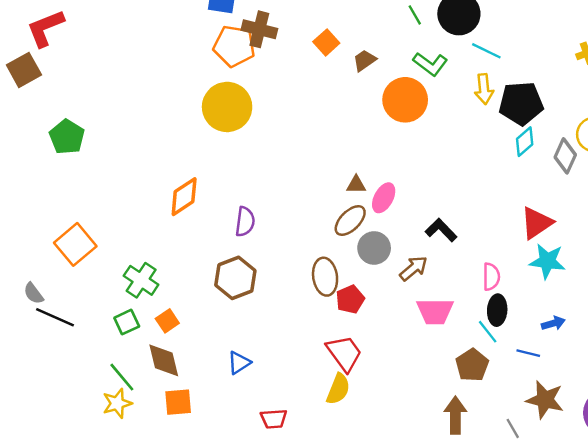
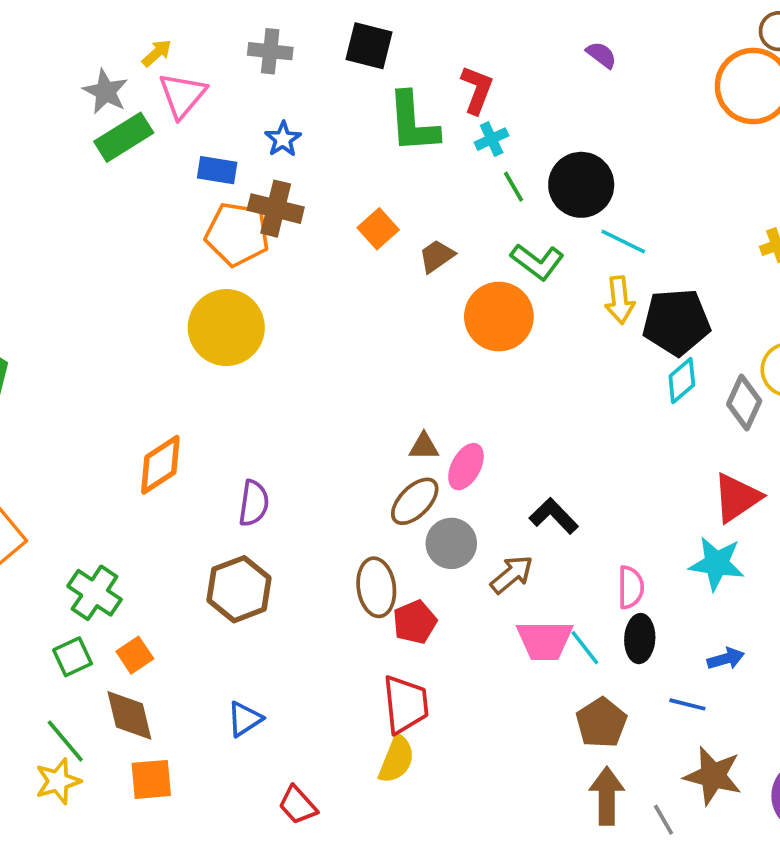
red triangle: (537, 223) -> (737, 498), moved
cyan line: (488, 332) -> (585, 648), moved
red trapezoid: (344, 353) -> (406, 704), turned 30
brown arrow: (455, 415) -> (607, 796), moved
red trapezoid: (274, 419) -> (298, 805), turned 52

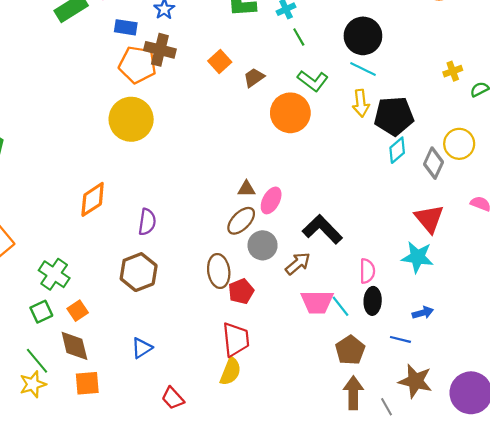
black circle: (581, 185) -> (363, 36), moved
red triangle: (737, 498) -> (429, 219), turned -36
black L-shape: (554, 516) -> (322, 229), size x1.4

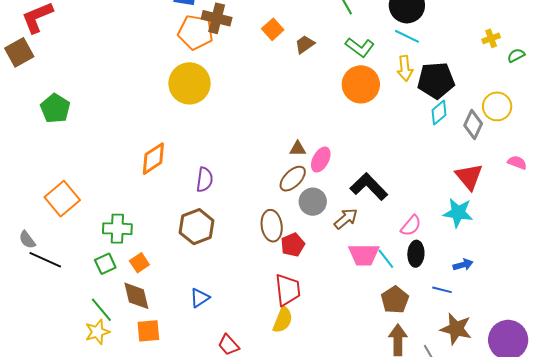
orange circle: (290, 113) -> (361, 84), moved
pink semicircle: (367, 271) -> (411, 226), turned 40
green cross: (54, 274) -> (117, 229), turned -32

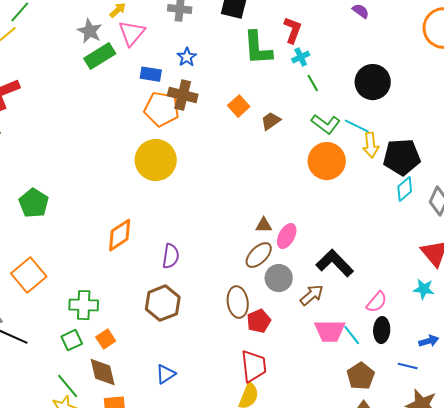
cyan line: (407, 36) -> (357, 126), moved
green pentagon: (55, 108) -> (34, 203), moved
cyan star: (458, 213) -> (424, 289), size x0.7

